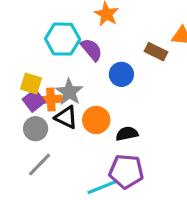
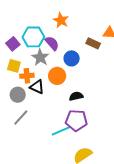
gray star: (69, 92) -> (40, 57), moved
purple square: (34, 101) -> (13, 44), moved
orange circle: (96, 120) -> (57, 76), moved

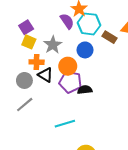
cyan hexagon: (33, 37) -> (89, 24), moved
purple semicircle: (52, 43) -> (67, 21), moved
yellow square: (14, 66) -> (29, 42), moved
purple pentagon: (76, 120) -> (70, 82), moved

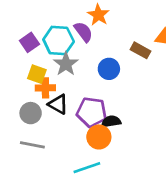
cyan hexagon: (89, 24) -> (59, 41), moved
yellow square: (29, 42) -> (37, 74), moved
orange circle: (68, 66) -> (99, 137), moved
gray line: (25, 105) -> (32, 145), turned 54

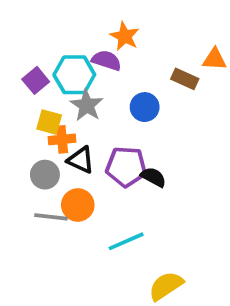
purple semicircle: (83, 32) -> (106, 60), turned -30
black semicircle: (111, 122) -> (153, 177), turned 42
orange circle: (99, 137) -> (78, 205), moved

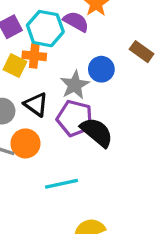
gray star: (87, 105) -> (75, 85), moved
orange cross: (62, 139) -> (34, 56), moved
black semicircle: (153, 177) -> (97, 132), size x1.5

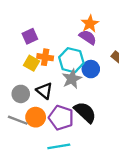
purple semicircle: (76, 22) -> (88, 37), moved
cyan hexagon: (45, 29) -> (71, 60), moved
purple pentagon: (75, 118) -> (61, 118), moved

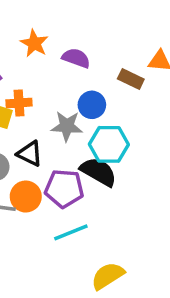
orange star: (90, 24) -> (34, 43), moved
cyan hexagon: (71, 60) -> (109, 144), moved
gray star: (72, 79) -> (67, 126), turned -30

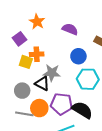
orange star: (34, 43) -> (37, 22), moved
gray star: (67, 126) -> (52, 73), moved
black semicircle: (98, 172) -> (82, 110), moved

